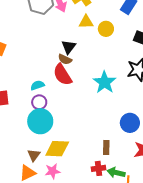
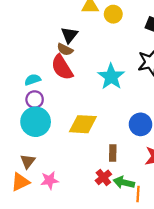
yellow diamond: (57, 149) -> (83, 124), moved
red cross: (98, 168) -> (103, 177), turned -32

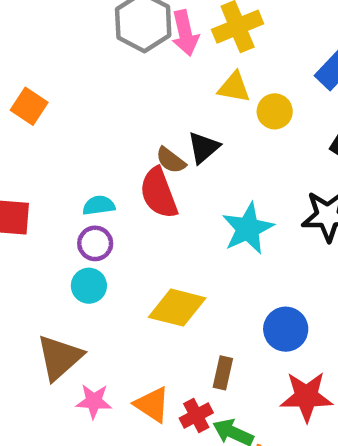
black triangle: (69, 35) -> (204, 148), moved
cyan circle: (36, 122) -> (89, 286), size x0.6
brown triangle: (28, 161) -> (60, 357), size x1.6
orange triangle: (20, 182) -> (152, 405), moved, turned 48

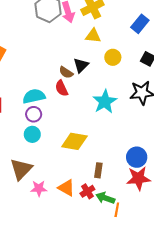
yellow circle: (275, 111) -> (113, 57), moved
red semicircle: (159, 193) -> (62, 88), size x0.7
cyan semicircle: (99, 205) -> (34, 96), size x1.5
blue circle: (286, 329) -> (137, 157), moved

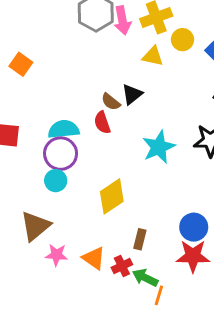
yellow circle: (113, 57) -> (183, 40), moved
purple circle: (34, 114) -> (61, 154), size x1.5
yellow diamond: (74, 141) -> (112, 196), turned -50

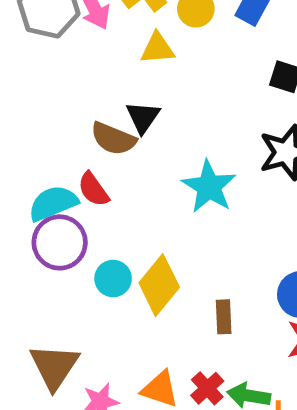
brown semicircle: (111, 102) -> (113, 139), size x1.4
red semicircle: (102, 123) -> (93, 189), moved
cyan circle: (56, 181) -> (113, 279), moved
brown rectangle: (140, 239) -> (224, 317), moved

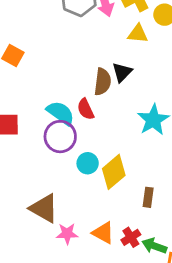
brown semicircle: (113, 139) -> (103, 82), turned -116
cyan semicircle: (53, 203) -> (61, 113), turned 48
brown triangle: (54, 367) -> (44, 208), turned -44

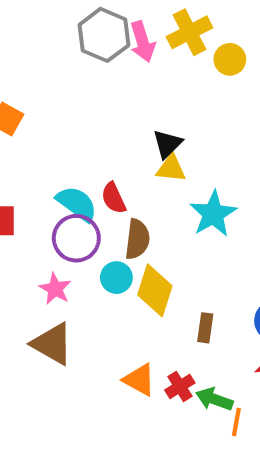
yellow triangle: (138, 34) -> (171, 168), moved
brown semicircle: (103, 82) -> (137, 239), moved
yellow diamond: (114, 172) -> (155, 290), turned -32
pink star: (67, 234) -> (55, 289), moved, turned 30

